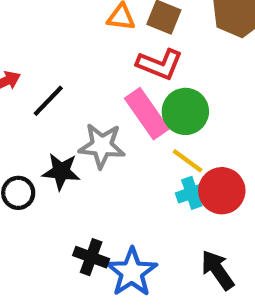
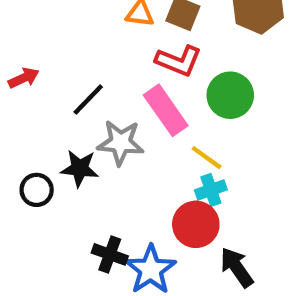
black line: (48, 101) -> (88, 100), moved
green circle: (185, 111) -> (230, 95), moved
red circle: (222, 191) -> (196, 224), moved

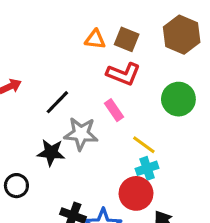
green circle: (230, 95) -> (178, 99), moved
pink rectangle: (166, 110) -> (114, 110), size x0.6
black circle: (37, 190) -> (16, 186), moved

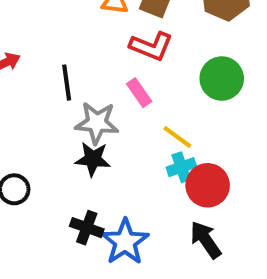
black line: (57, 102) -> (67, 83), turned -52
black star: (51, 153) -> (93, 159), moved
red circle: (136, 193) -> (208, 185), moved

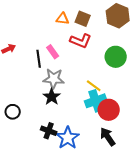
pink rectangle: (139, 93) -> (53, 52), moved
black star: (93, 159) -> (52, 97), turned 30
cyan cross: (181, 167) -> (96, 101), size x1.5

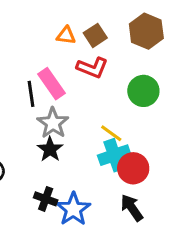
brown square: (83, 19) -> (95, 35), turned 35
pink rectangle: (53, 52) -> (51, 84), size x1.5
gray star: (54, 79) -> (53, 123), turned 30

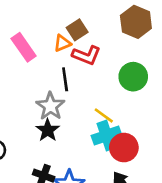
orange triangle: (66, 35) -> (62, 43), moved, turned -30
brown square: (95, 35) -> (77, 30), moved
pink rectangle: (51, 84) -> (24, 47), moved
black line: (31, 94) -> (65, 79), moved

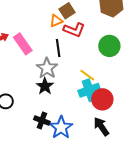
pink rectangle: (24, 47) -> (23, 44), moved

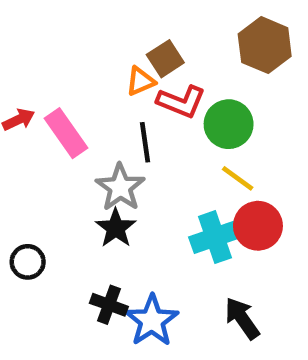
green circle: (109, 46) -> (229, 124), moved
yellow line: (87, 75) -> (238, 178), moved
red circle: (102, 99) -> (258, 226), moved

